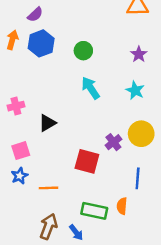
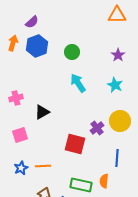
blue star: (20, 176) -> (21, 168), moved

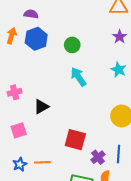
purple semicircle: (32, 22) -> (31, 14), turned -128
purple star: (118, 55) -> (120, 37), moved
cyan star: (115, 85) -> (119, 70), moved
purple cross: (97, 128) -> (98, 157), moved

